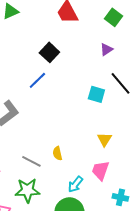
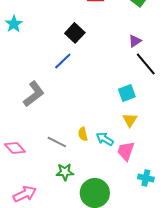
purple triangle: (106, 49) -> (135, 41), moved
cyan square: (96, 94) -> (127, 93), moved, turned -36
cyan arrow: (75, 184) -> (105, 139), moved, turned 84
green star: (27, 190) -> (65, 172), moved, size x0.7

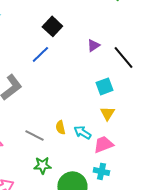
purple triangle: (135, 41) -> (93, 45), moved
pink trapezoid: (126, 151) -> (103, 144), turned 50
cyan cross: (146, 178) -> (101, 171), moved

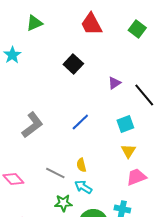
blue line: (40, 54) -> (80, 122), moved
cyan arrow: (82, 132) -> (83, 187), moved
pink trapezoid: (103, 144) -> (136, 177), moved

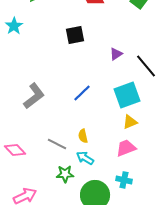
black square: (73, 64) -> (75, 35), turned 36
cyan square: (125, 124) -> (127, 95), size x1.5
yellow triangle: (128, 151) -> (130, 122), turned 35
pink trapezoid: (136, 177) -> (126, 148), moved

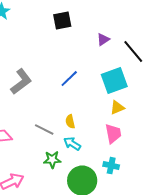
pink trapezoid: (126, 148) -> (113, 134), turned 100

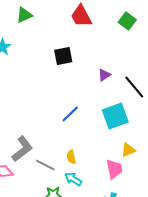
gray L-shape: (21, 82) -> (22, 149), moved
yellow triangle: (117, 108) -> (128, 150), moved

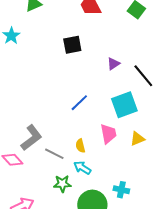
pink trapezoid: (114, 169) -> (108, 134), moved

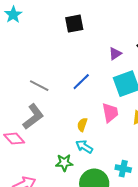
purple triangle: (113, 64) -> (115, 54), moved
yellow semicircle: (80, 146) -> (82, 125), turned 32
gray line: (54, 154) -> (39, 86), moved

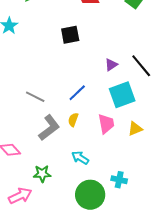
gray L-shape: (33, 117) -> (49, 128), moved
yellow semicircle: (82, 125) -> (73, 120), moved
green star: (64, 163) -> (42, 174), moved

